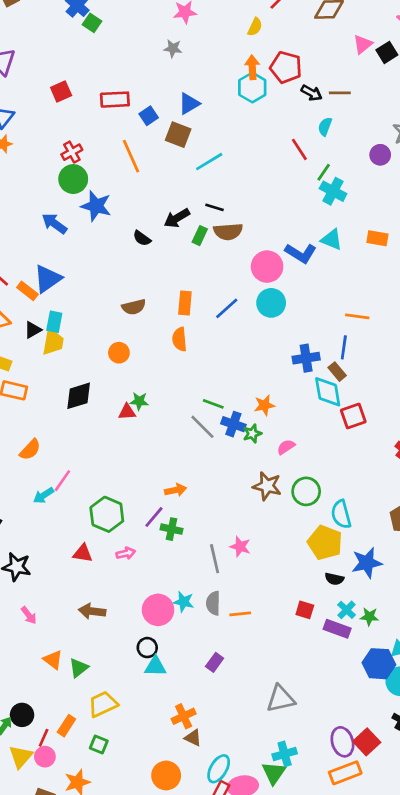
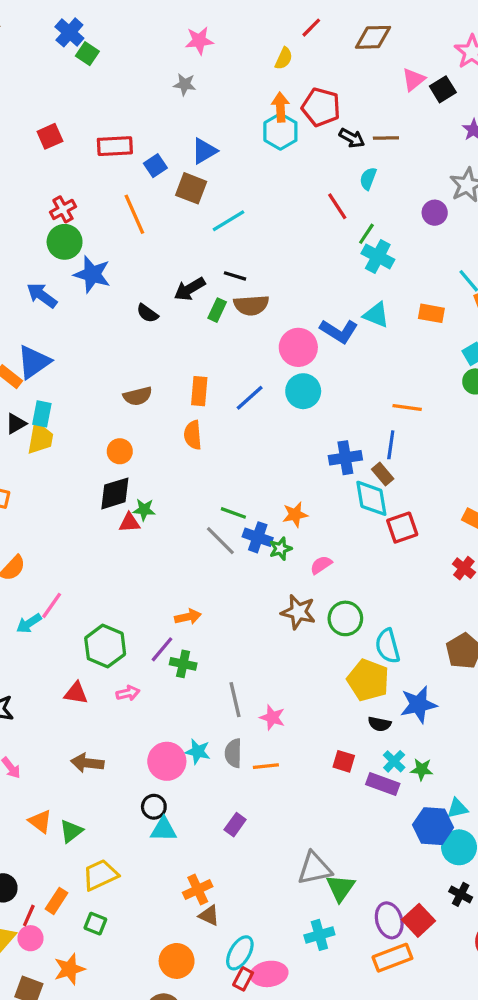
black diamond: (79, 396) -> (115, 493), moved
pink star: (240, 547) -> (272, 717), moved
green triangle: (274, 773) -> (341, 888), moved

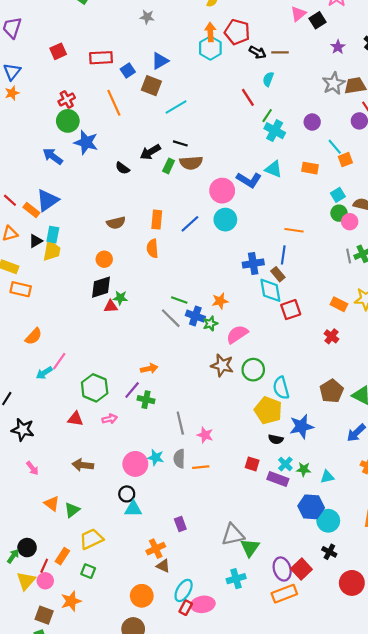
purple circle: (435, 213) -> (312, 122), moved
pink semicircle: (321, 565) -> (237, 334), size x1.5
cyan triangle: (457, 808) -> (327, 477), moved
purple rectangle: (235, 825) -> (180, 524), moved, turned -56

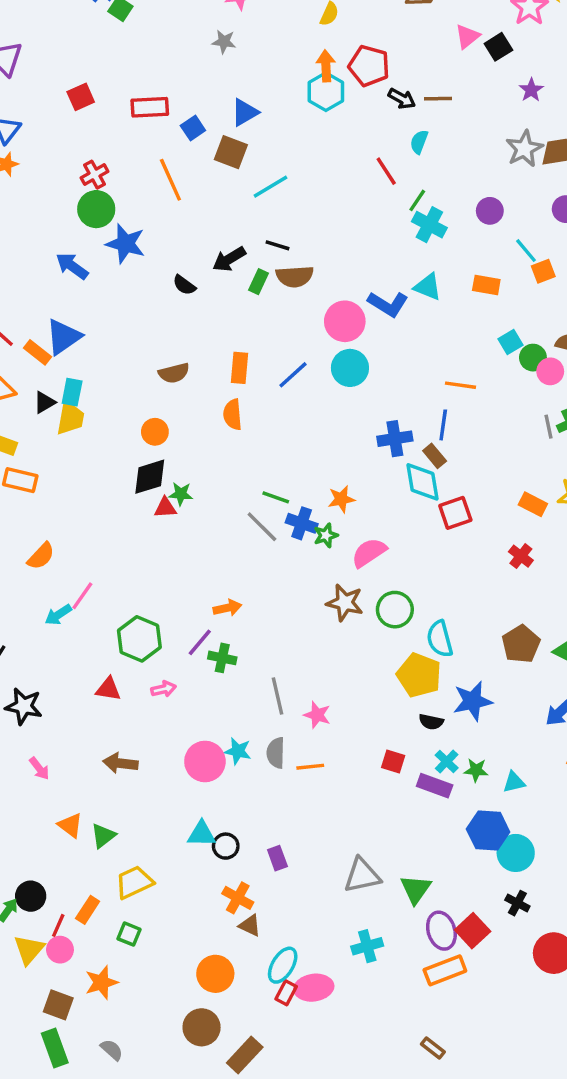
cyan square: (338, 195) -> (511, 342), moved
black circle: (127, 494) -> (226, 846), moved
green triangle: (250, 548) -> (416, 889), moved
orange cross: (156, 549) -> (238, 898), turned -36

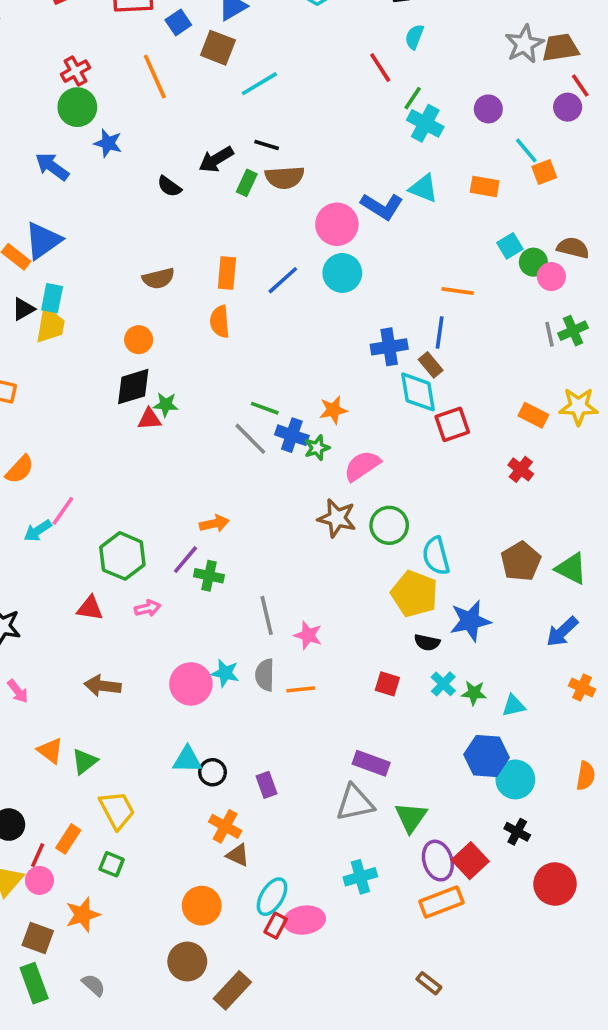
blue star: (126, 244) -> (108, 143), size x0.7
purple rectangle: (435, 786) -> (371, 763), moved
yellow trapezoid: (134, 882) -> (117, 810), turned 87

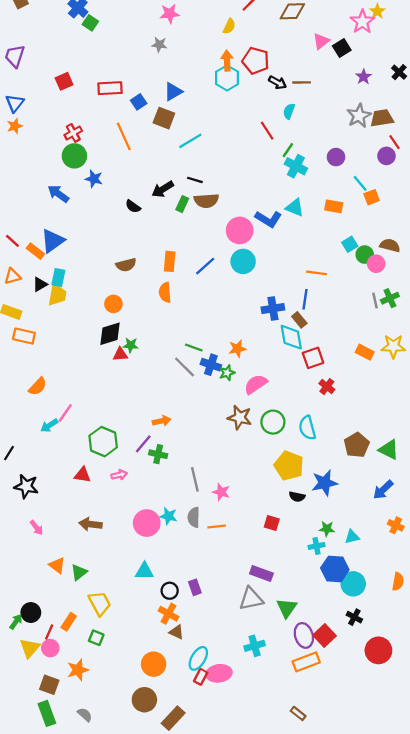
red cross: (521, 469) -> (327, 387), moved
cyan semicircle: (436, 556) -> (307, 428), moved
cyan cross: (443, 684) -> (316, 546), moved, turned 35
black circle: (213, 772) -> (170, 591), moved

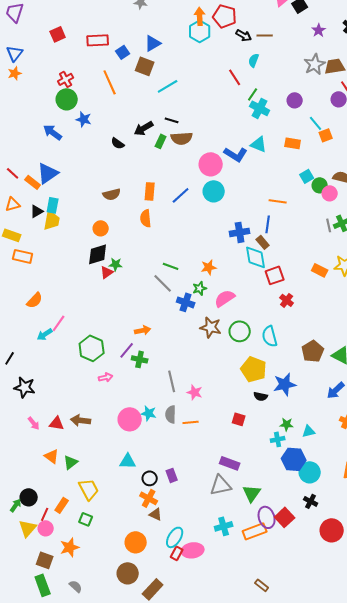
red triangle: (120, 354) -> (107, 272), turned -32
blue cross: (211, 365) -> (186, 302), moved
red triangle: (82, 475) -> (57, 423), moved
orange rectangle: (306, 662) -> (255, 531), moved

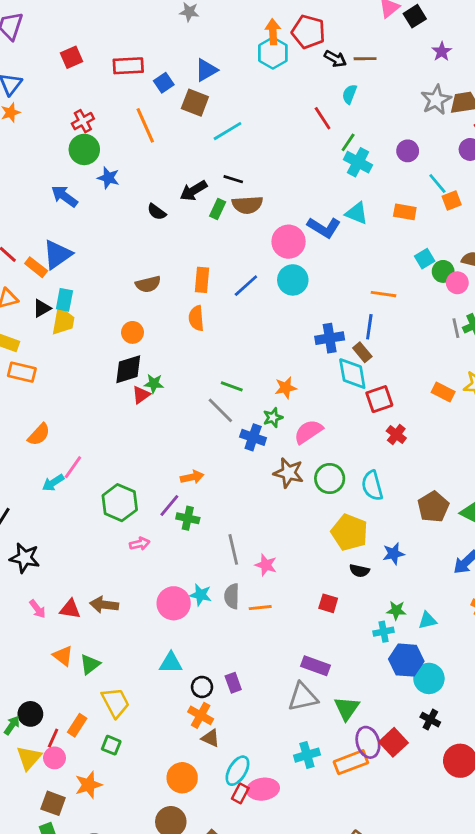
blue star: (285, 384) -> (393, 554), size x0.7

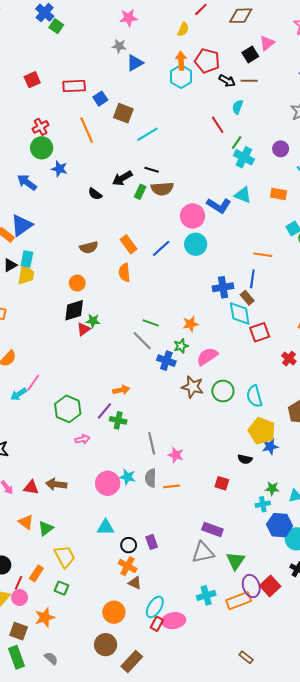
black square: (415, 16) -> (250, 55), moved
blue triangle: (206, 70) -> (135, 63), moved
orange rectangle: (202, 280) -> (129, 244), turned -42
red cross: (396, 435) -> (289, 359), moved
yellow pentagon: (350, 532) -> (262, 431), moved

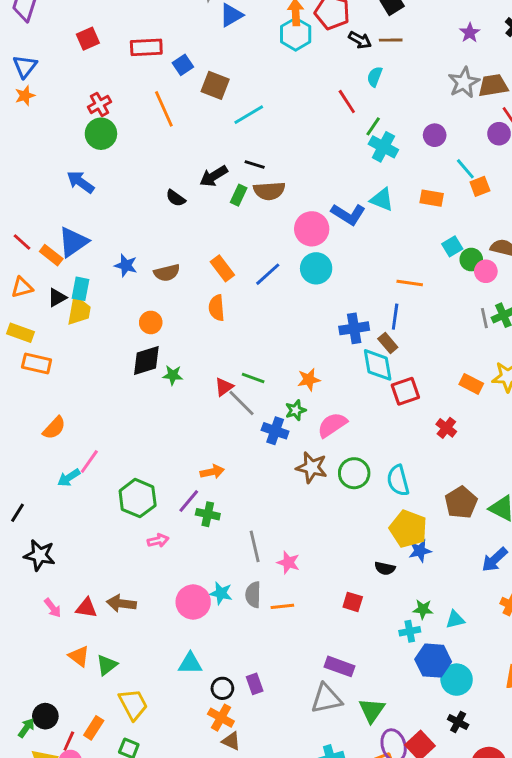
blue star: (59, 169) -> (126, 265), moved
red triangle: (84, 329) -> (224, 387), moved

